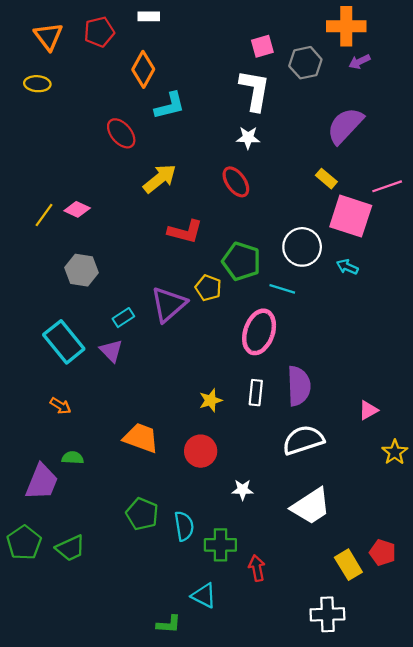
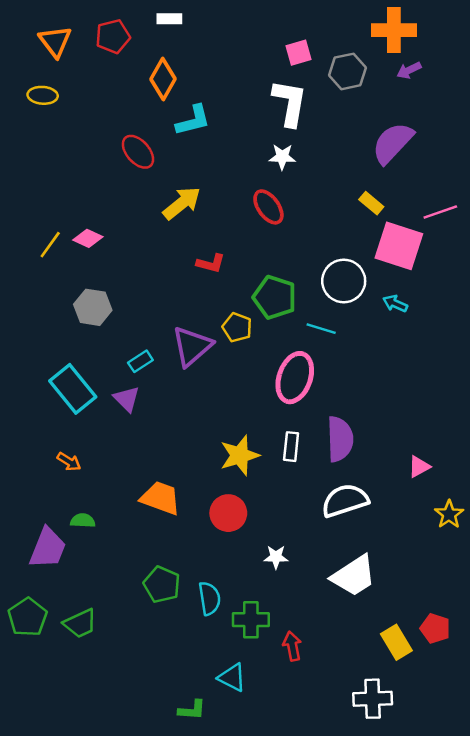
red L-shape: (185, 232) -> (211, 263), size x0.7
yellow star: (211, 400) -> (240, 455), size x1.5

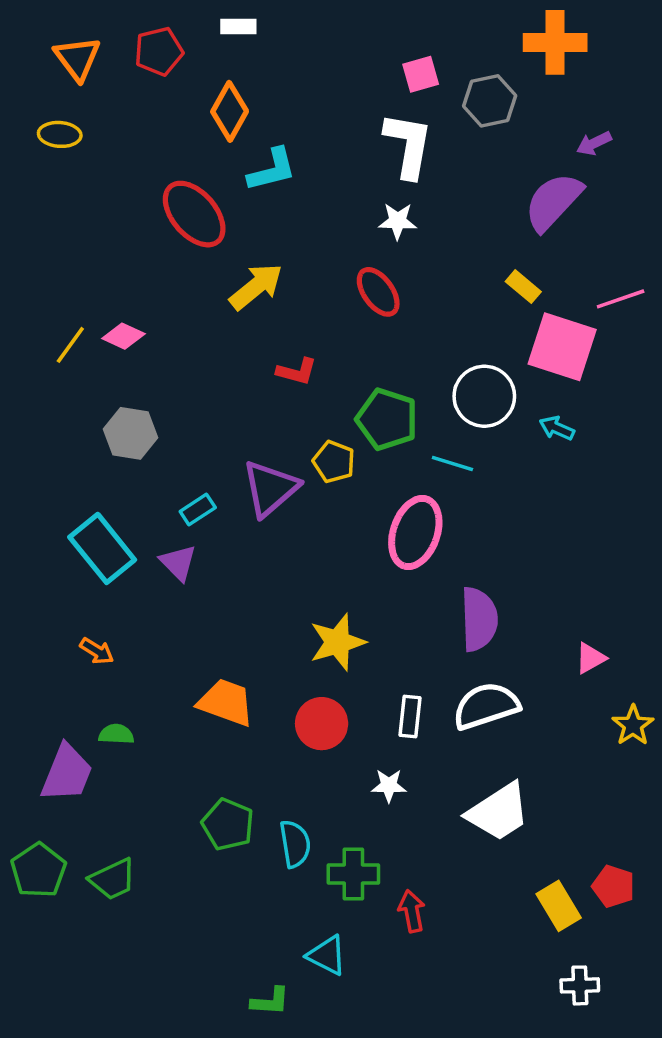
purple arrow: (409, 70) -> (594, 143), moved
red ellipse: (138, 152) -> (194, 214), size x1.4
white rectangle: (291, 447) -> (410, 716), moved
white cross: (373, 699) -> (580, 985), moved, size x0.7

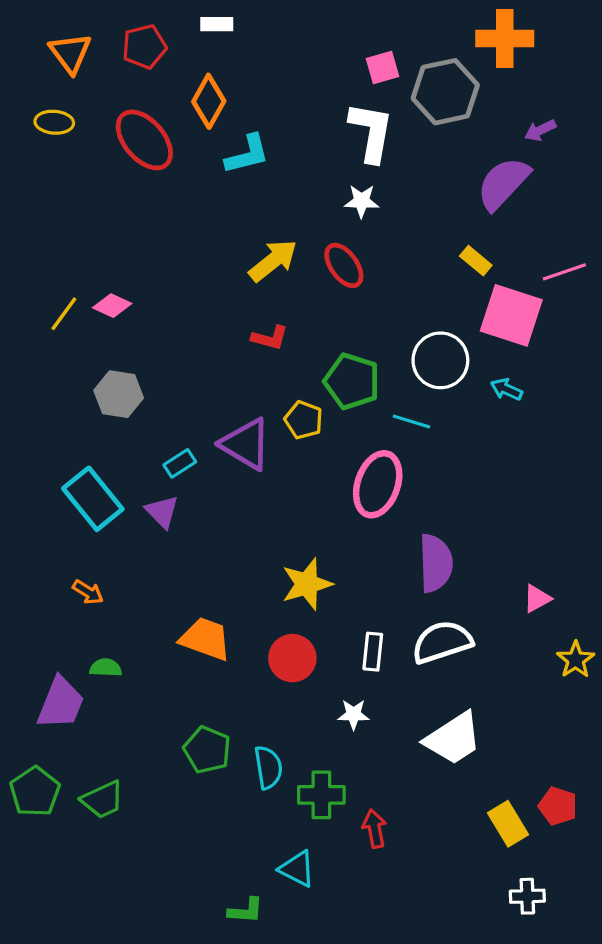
gray hexagon: (490, 101) -> (445, 92), size x1.4
red ellipse: (194, 214) -> (144, 140), moved
yellow arrow: (256, 287) -> (273, 261), moved
purple triangle: (270, 488) -> (246, 444), turned -48

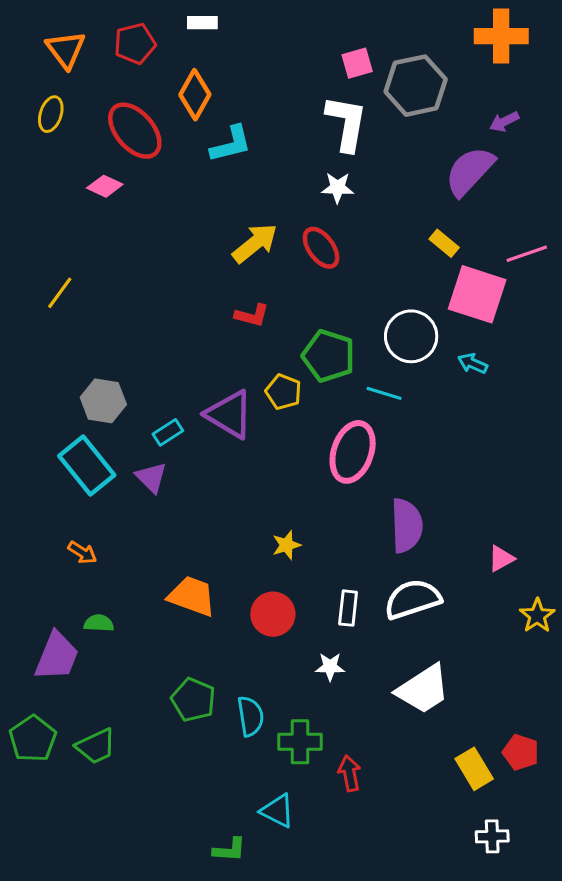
orange cross: (505, 39) -> (501, 36), moved
yellow ellipse: (54, 122) -> (51, 114), turned -76
pink diamond: (112, 306) -> (105, 186), moved
gray hexagon: (119, 394) -> (103, 401), moved
yellow star: (307, 584) -> (286, 545), size x0.6

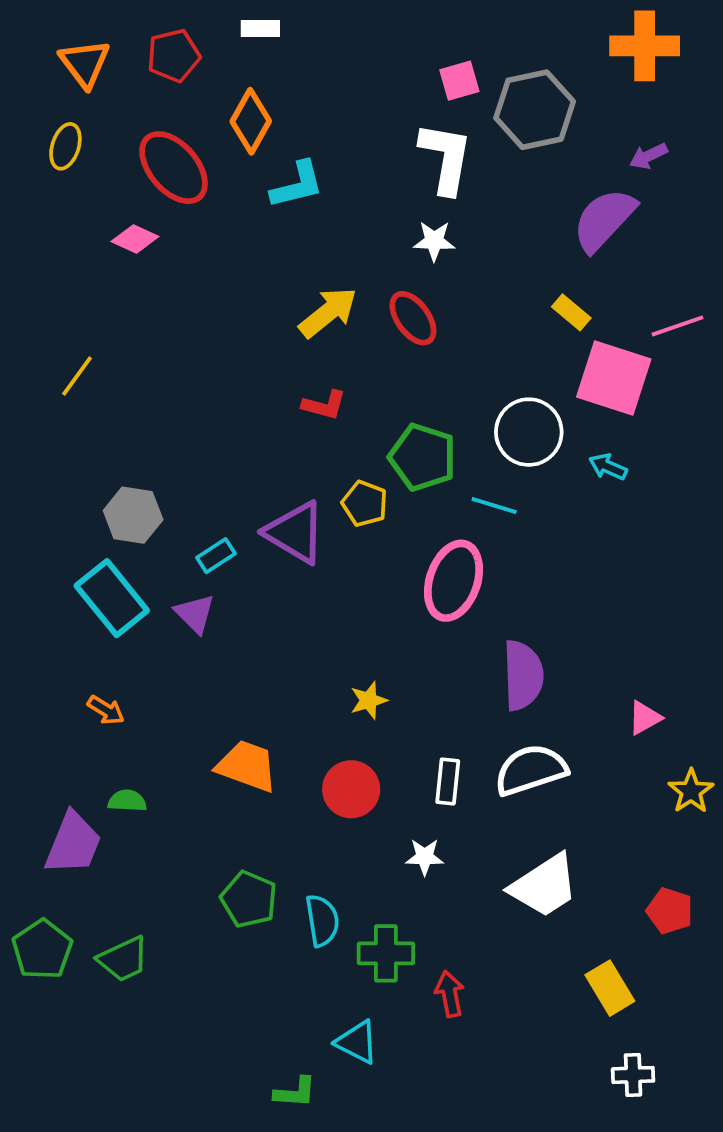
red pentagon: (521, 752) -> (670, 911), moved

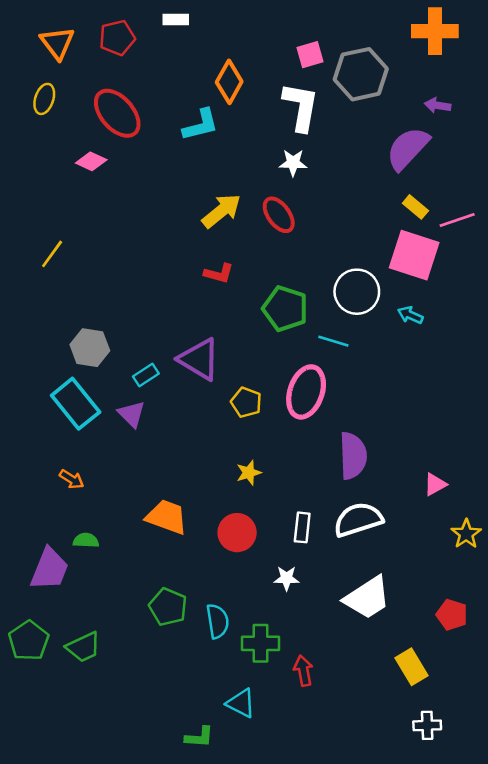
orange diamond: (251, 121) -> (229, 82), moved
purple arrow: (648, 156) -> (438, 105), turned 35
yellow rectangle: (571, 312) -> (415, 207), moved
yellow pentagon: (365, 504) -> (246, 402), moved

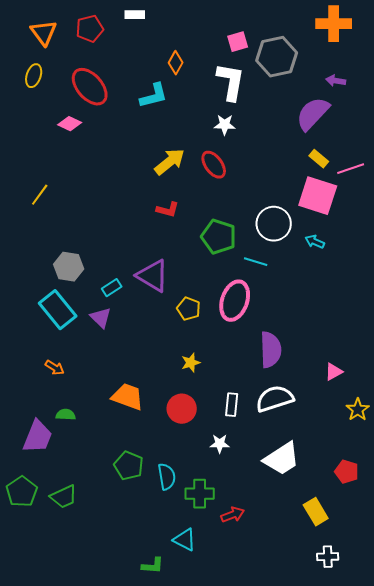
orange diamond: (229, 82) -> (176, 63), size x0.7
red arrow: (303, 671) -> (233, 515), turned 80

